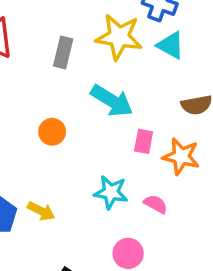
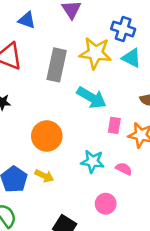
gray rectangle: (63, 53) -> (57, 65), size x1.5
orange circle: (52, 132) -> (47, 136), moved, size x1.6

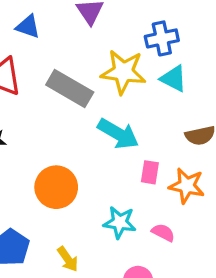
blue cross: (123, 29) -> (162, 38), turned -30
gray rectangle: (57, 65) -> (70, 88), turned -72
yellow arrow: (44, 176) -> (68, 259), moved, turned 30

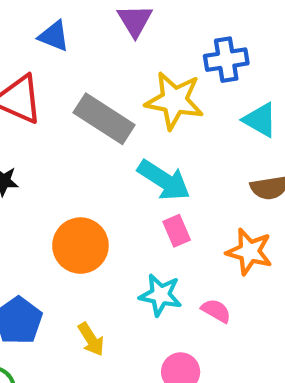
cyan triangle: (173, 79) -> (260, 120), moved
pink rectangle: (150, 172) -> (177, 231), moved, turned -35

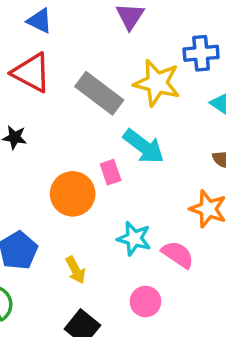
blue triangle: (54, 36) -> (40, 21), moved
pink rectangle: (177, 231) -> (111, 172), moved
pink semicircle: (216, 311) -> (178, 254), size x1.4

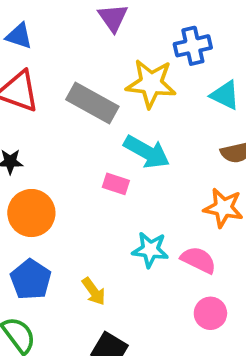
pink rectangle: (111, 172) -> (116, 184), turned -45
orange circle: (73, 194) -> (31, 213), moved
pink circle: (145, 302) -> (210, 313), moved

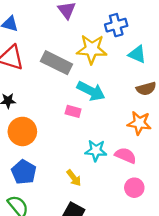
yellow arrow: (94, 291) -> (74, 178), moved

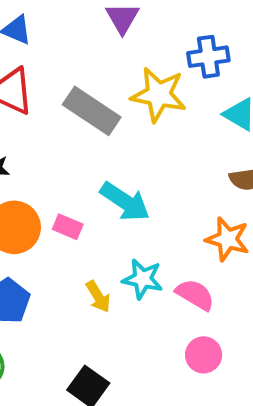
cyan arrow: (91, 91) -> (125, 202), moved
pink rectangle: (73, 111) -> (68, 227), moved
yellow arrow: (74, 178) -> (98, 297), moved

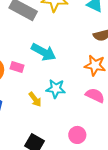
pink semicircle: (195, 295) -> (95, 95), moved
pink circle: (204, 355) -> (77, 135), moved

